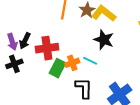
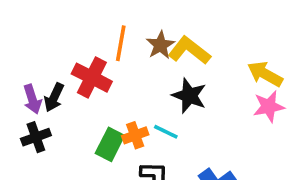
red cross: (47, 48) -> (92, 78), moved, turned 35

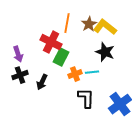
black arrow: (54, 97) -> (42, 82), moved
cyan line: (166, 132) -> (92, 72), turned -32
green rectangle: (110, 144) -> (61, 57), moved

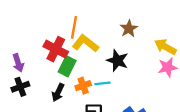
brown star: (89, 24) -> (129, 29), moved
yellow L-shape: (105, 27) -> (85, 43), moved
black arrow: (42, 82) -> (58, 92), moved

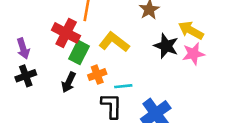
yellow L-shape: (85, 43) -> (114, 42), moved
black star: (117, 61) -> (166, 46), moved
cyan line: (103, 83) -> (123, 86), moved

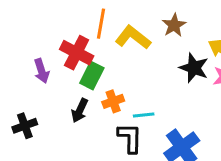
yellow L-shape: (114, 42) -> (133, 37), moved
purple arrow: (23, 49) -> (42, 71), moved
black cross: (26, 76) -> (25, 126), moved

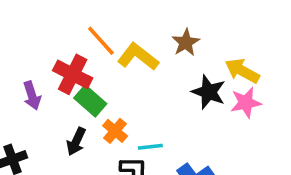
orange line: (101, 24) -> (101, 41), turned -52
green rectangle: (92, 75) -> (90, 101), turned -76
orange cross: (113, 101) -> (115, 131), turned -30

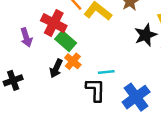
black star: (209, 92) -> (146, 35), turned 30
orange cross: (115, 131) -> (73, 61), moved

